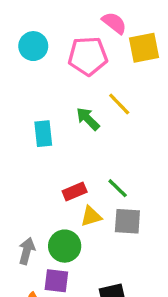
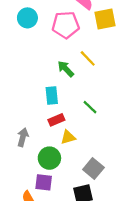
cyan rectangle: (43, 134) -> (52, 96), moved
green line: (118, 188) -> (90, 107), moved
gray square: (127, 221) -> (93, 168), moved, turned 36
gray arrow: (27, 251) -> (23, 137), moved

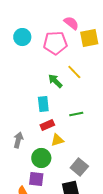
green line: (90, 107) -> (76, 114), turned -56

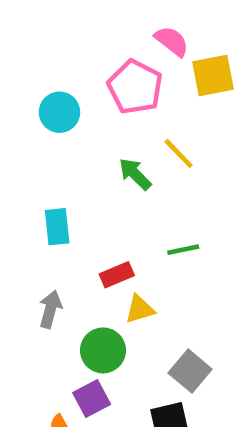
cyan circle: (22, 37) -> (59, 112), moved
pink pentagon: (55, 43) -> (135, 87), turned 30
cyan rectangle: (43, 104) -> (57, 227), moved
purple square: (36, 179) -> (92, 398), turned -35

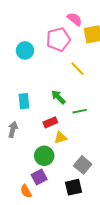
pink pentagon: (135, 87) -> (58, 39), turned 30
green arrow: (135, 174) -> (58, 97), moved
gray arrow: (50, 309) -> (13, 129), moved

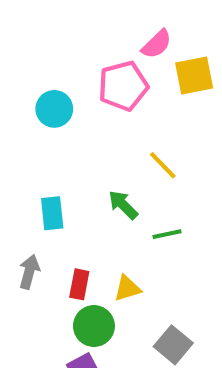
pink semicircle: (75, 19) -> (157, 44), turned 98
yellow line: (78, 69) -> (163, 165), moved
red rectangle: (50, 122) -> (79, 284), moved, turned -56

